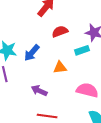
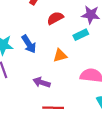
blue arrow: (32, 53) -> (29, 44), turned -66

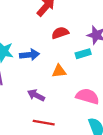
blue arrow: (29, 44) -> (29, 55), turned -72

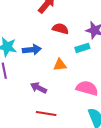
red semicircle: (60, 33) -> (60, 29), turned 35

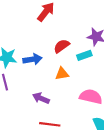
red semicircle: (60, 29) -> (62, 46), moved, turned -49

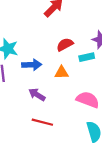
blue arrow: (32, 59) -> (32, 65), moved

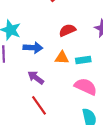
cyan rectangle: (87, 57) -> (83, 60), moved
red line: (42, 122) -> (39, 105), turned 36

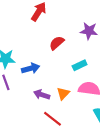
orange triangle: (62, 58) -> (63, 93), moved, turned -32

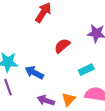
blue arrow: (31, 68) -> (34, 73), turned -138

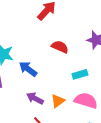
red semicircle: (62, 46) -> (60, 47), turned 56

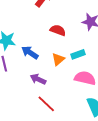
orange triangle: (58, 101) -> (58, 59), moved

